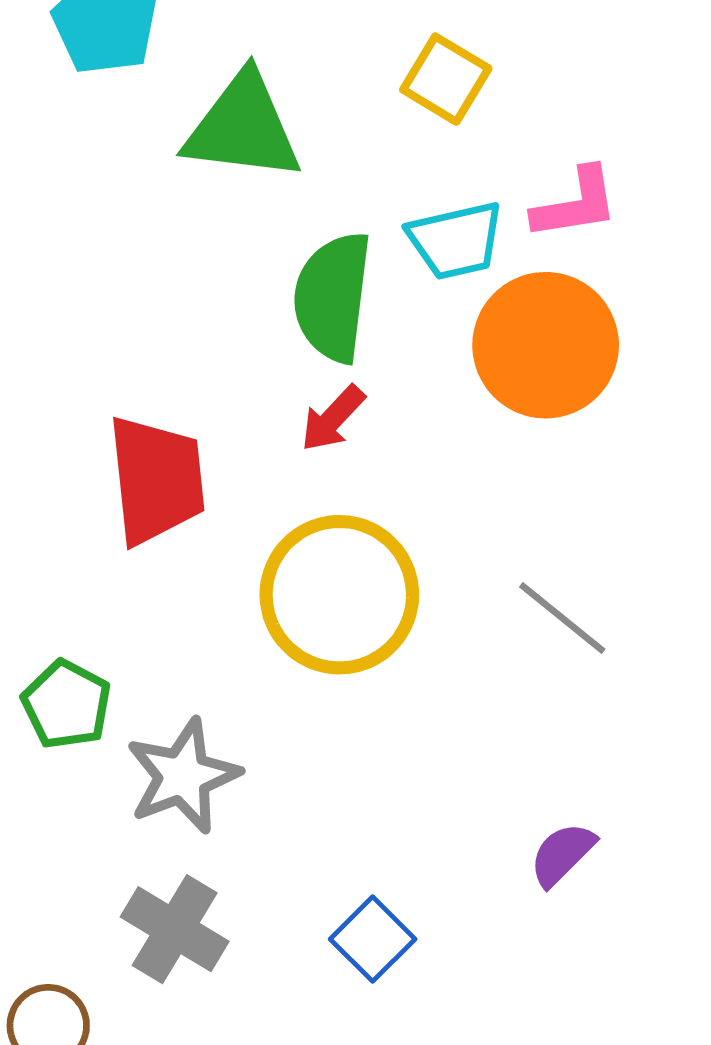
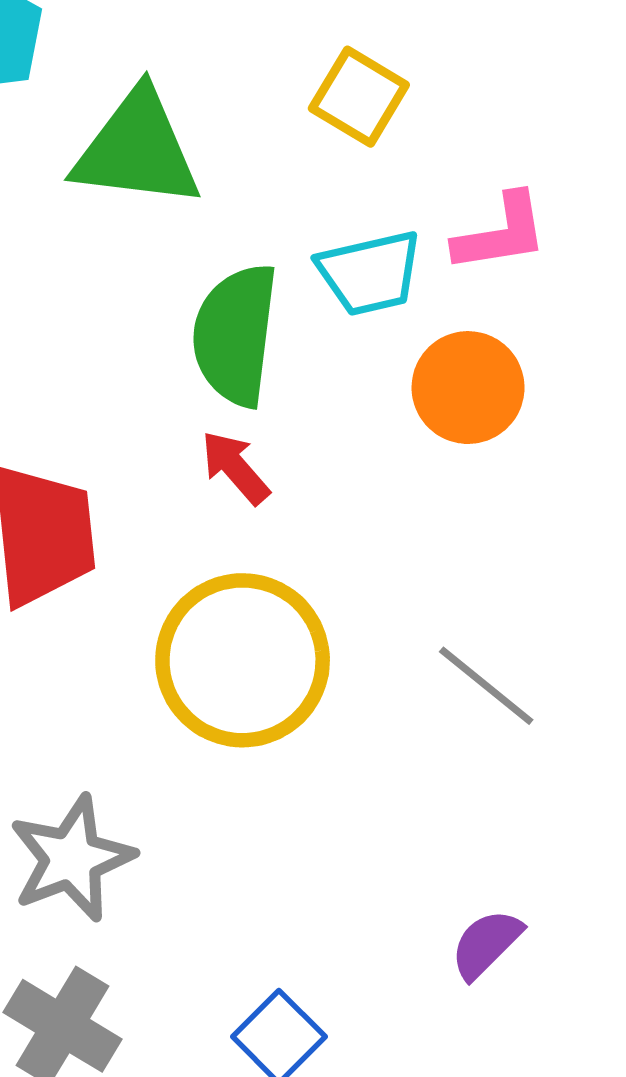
orange circle: (546, 345) -> (468, 388), size x0.7
red arrow: (333, 418) -> (235, 468), turned 96

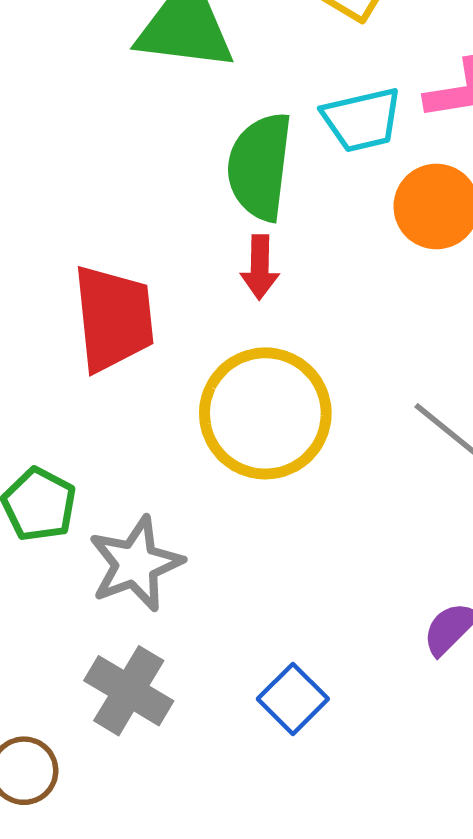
red arrow: (235, 468) -> (260, 267), turned -138

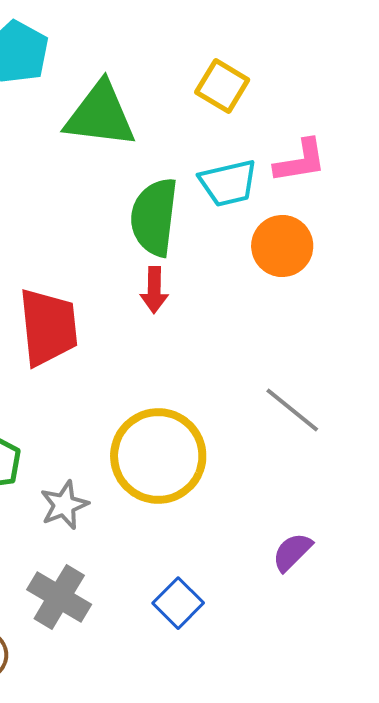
yellow circle: (265, 413) -> (158, 456), moved
gray star: (136, 564) -> (64, 505), size x0.7

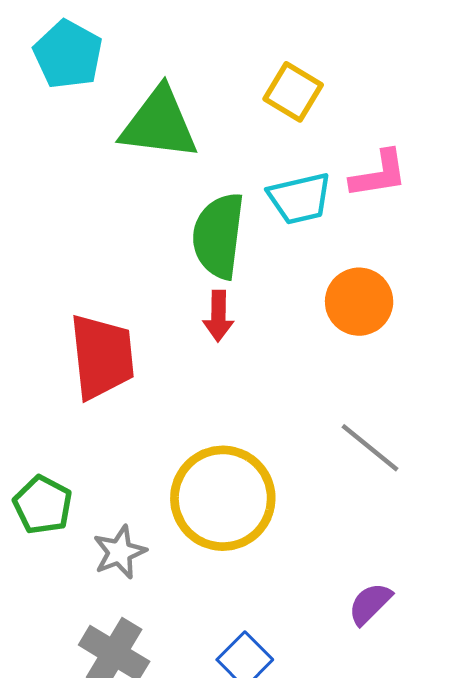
orange circle: (282, 246) -> (359, 302), moved

